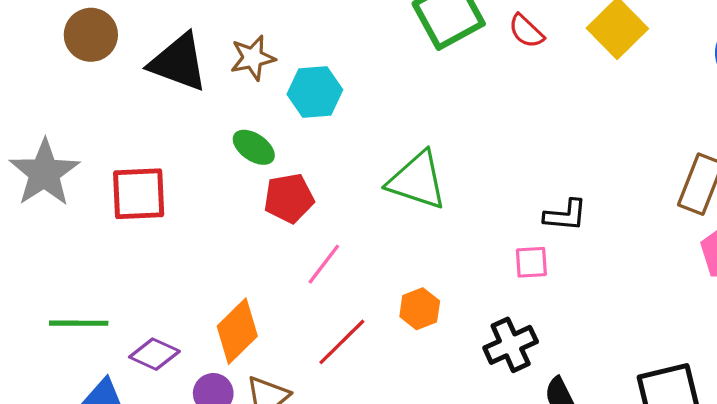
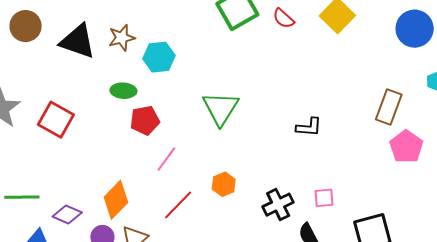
green ellipse: (254, 147) -> (123, 91), turned -30
green triangle: (417, 180) -> (221, 108), turned 45
red square: (139, 194) -> (56, 120), turned 33
pink square: (531, 262) -> (324, 198), moved

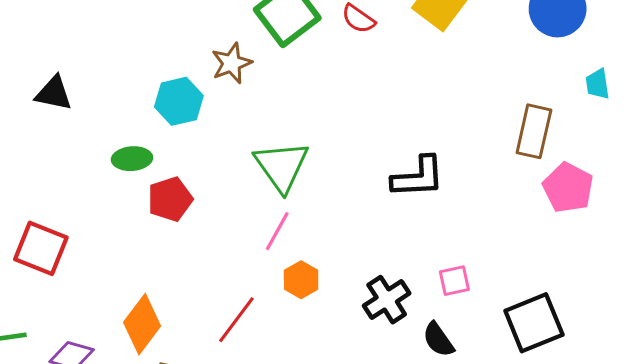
brown star: (122, 38) -> (232, 63), moved
black triangle: (78, 41) -> (54, 93), size x0.7
red square: (56, 120) -> (41, 248), moved
black L-shape: (309, 127) -> (418, 177), size x1.4
pink line: (166, 159) -> (277, 231), moved

